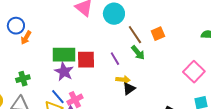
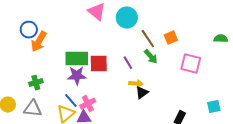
orange arrow: (26, 38) -> (39, 42), size x1.5
purple star: (64, 72) -> (77, 76), turned -30
pink square: (194, 72) -> (191, 64), moved, turned -30

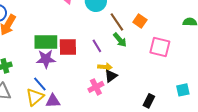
orange square: (171, 38) -> (140, 21), turned -32
pink cross: (88, 104) -> (96, 87), moved

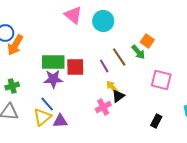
brown line: (117, 22) -> (119, 57), moved
green arrow: (120, 40) -> (138, 52), moved
pink square: (160, 47) -> (161, 80), moved
yellow arrow: (105, 67) -> (112, 87), turned -136

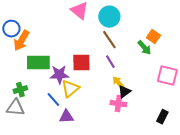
brown line: (119, 57) -> (109, 40), moved
green rectangle: (53, 62) -> (38, 63), moved
green cross: (12, 86) -> (20, 90), moved
pink cross: (103, 107) -> (118, 104), moved, turned 35
yellow triangle: (42, 117) -> (70, 89), moved

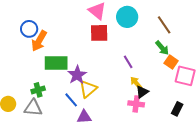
orange square: (153, 37) -> (171, 62), moved
brown line: (109, 40) -> (164, 25), moved
red square: (81, 63) -> (99, 33), moved
purple star: (59, 75) -> (77, 75), turned -30
black rectangle: (162, 117) -> (177, 109), moved

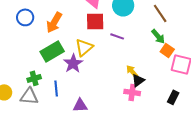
orange arrow: (39, 41) -> (54, 22), moved
purple line: (128, 62) -> (117, 36), moved, turned -40
green rectangle: (56, 63) -> (52, 51), turned -30
yellow triangle: (88, 89) -> (84, 47), moved
blue line: (71, 100) -> (56, 88), moved, turned 35

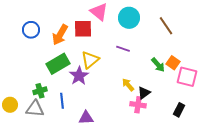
red square: (95, 21) -> (83, 29), moved
green arrow: (158, 36) -> (158, 65), moved
yellow arrow: (132, 71) -> (128, 85), moved

